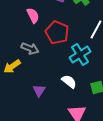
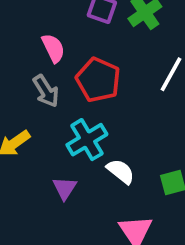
gray arrow: (30, 48) -> (46, 91), moved, turned 36
cyan cross: (80, 54) -> (87, 140), moved

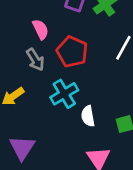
white semicircle: (121, 171) -> (88, 116), turned -138
purple triangle: (65, 188) -> (22, 148), moved, size x1.5

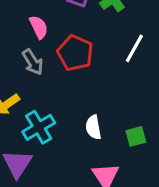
cyan cross: (64, 94) -> (39, 127), moved

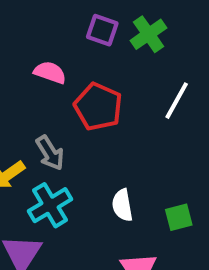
pink semicircle: (39, 27) -> (50, 72), turned -45
gray arrow: (33, 62) -> (50, 153), moved

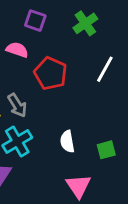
purple square: (102, 30) -> (35, 21), moved

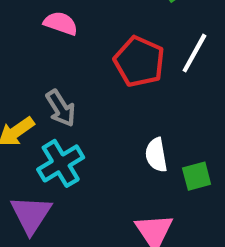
red pentagon: (51, 73) -> (139, 62), moved
white semicircle: (67, 142) -> (156, 155), moved

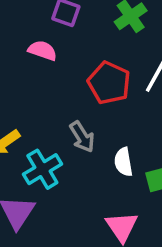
gray arrow: (61, 108) -> (82, 137), moved

